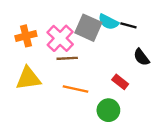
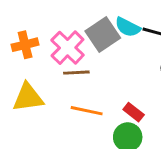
gray square: (88, 28) -> (103, 34), turned 32
red rectangle: (120, 82) -> (134, 112), moved

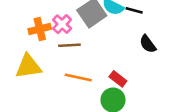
orange cross: (25, 45) -> (40, 29), moved
pink cross: (68, 48) -> (62, 24), size x0.7

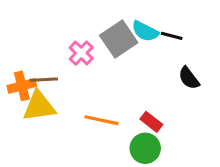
orange cross: (40, 29) -> (22, 86), moved
brown line: (69, 45) -> (44, 80), moved

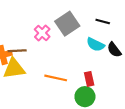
cyan semicircle: (145, 31) -> (95, 45), moved
red rectangle: (151, 122) -> (89, 79), turned 40

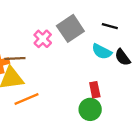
orange line: (56, 78) -> (26, 99), moved, turned -35

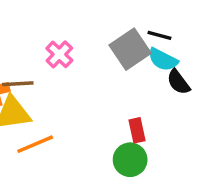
gray square: (70, 28) -> (130, 49), moved
cyan semicircle: (102, 52) -> (163, 60), moved

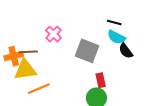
gray square: (130, 49) -> (87, 51), moved, turned -35

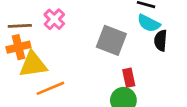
pink cross: (53, 34) -> (54, 19), moved
black semicircle: (126, 51) -> (161, 40), turned 42
brown line: (28, 52) -> (20, 26), moved

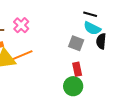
gray square: (111, 40) -> (76, 43), moved, size x0.7
orange line: (50, 88) -> (22, 55), moved

